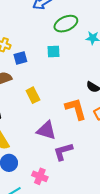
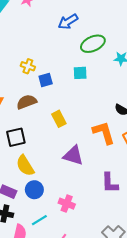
purple L-shape: (63, 152) -> (110, 183), moved, turned -75

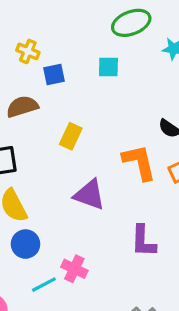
yellow rectangle: (59, 119) -> (71, 136), turned 49
cyan line: (39, 220) -> (44, 285), moved

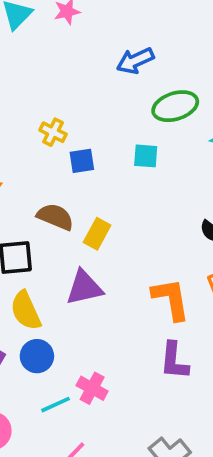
brown semicircle: (22, 107) -> (55, 217), moved, turned 36
orange L-shape: (139, 162) -> (171, 299), moved
purple triangle: (89, 195) -> (84, 288), moved, turned -36

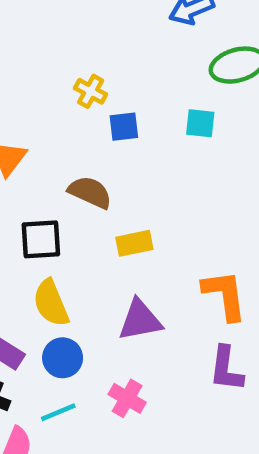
yellow rectangle: (97, 234) -> (134, 243), moved, turned 48
purple triangle: (84, 288) -> (140, 320), moved
cyan line: (55, 405) -> (58, 412), moved

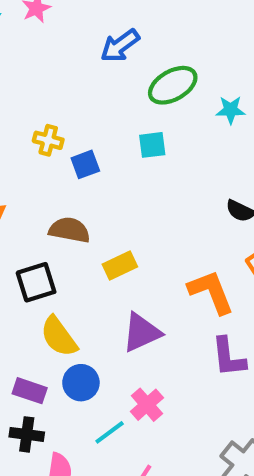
pink cross: (127, 398) -> (147, 405), turned 32
cyan line: (58, 412) -> (110, 432), moved

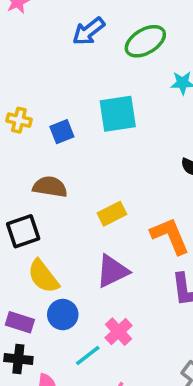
green ellipse: (173, 85) -> (145, 41), moved
yellow cross: (48, 140) -> (19, 120), moved
cyan square: (152, 145) -> (118, 114), size x1.6
yellow rectangle: (120, 266) -> (112, 214), moved

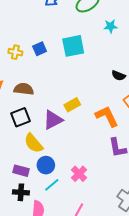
blue square: (62, 132) -> (40, 49), moved
brown semicircle: (50, 187) -> (24, 89), moved
purple triangle: (112, 271) -> (53, 120), moved
cyan line: (88, 356) -> (52, 185), moved

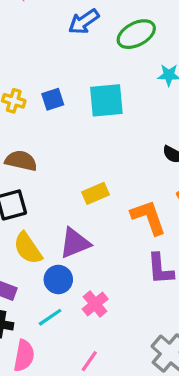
purple triangle: (53, 120) -> (75, 243), moved
blue circle: (46, 165) -> (58, 279), moved

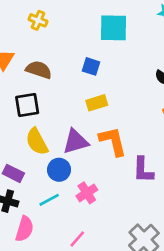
blue square: (53, 99) -> (91, 66), moved, turned 30
orange L-shape: (148, 217) -> (113, 141), moved

